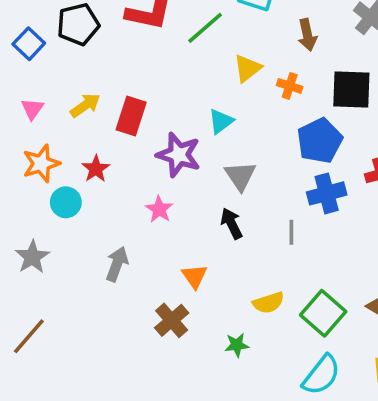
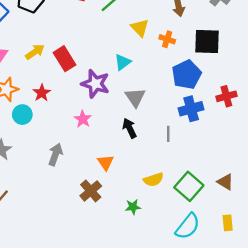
yellow triangle: (247, 68) -> (140, 28), turned -36
red rectangle: (131, 116) -> (65, 59), turned -50

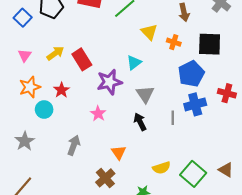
purple star: (95, 84) -> (109, 82), turned -30
red cross: (226, 96) -> (227, 93), turned 30
gray line: (168, 134) -> (173, 118), moved

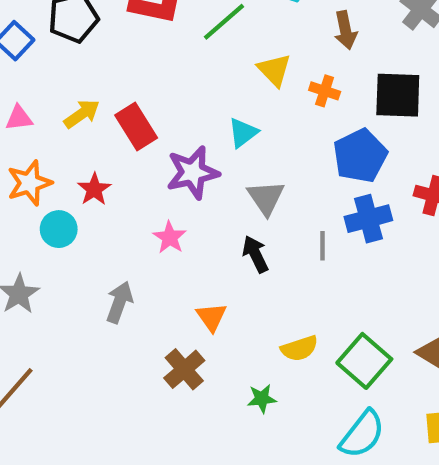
pink triangle: (25, 55) -> (19, 118), turned 48

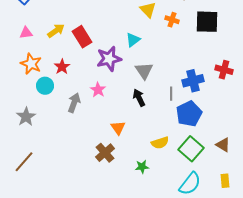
blue pentagon: (360, 156) -> (189, 114), moved
orange star: (29, 183) -> (31, 64), turned -30
gray arrow: (119, 302) -> (74, 103), moved

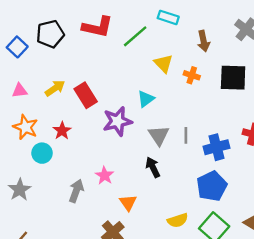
pink star: (98, 90) -> (104, 176), moved
gray line: (171, 94) -> (186, 135), moved
gray arrow: (74, 103) -> (76, 191), moved

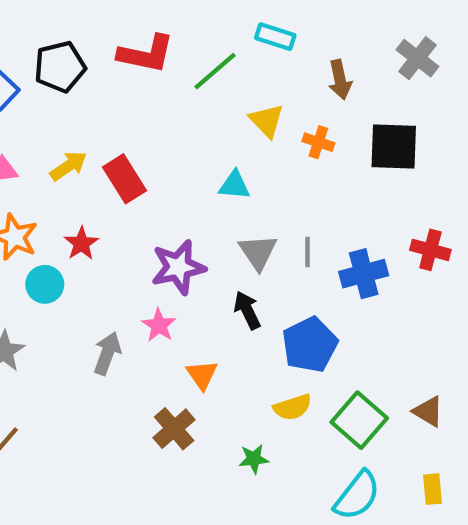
cyan triangle: (146, 99) -> (234, 185), turned 42
purple star: (117, 121) -> (178, 267), moved
blue pentagon: (212, 186) -> (310, 345), moved

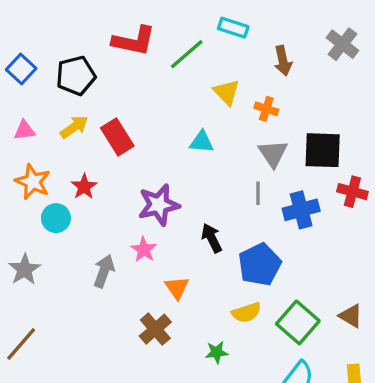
black pentagon: (60, 67) -> (76, 76), moved
black square: (394, 146) -> (323, 150), moved
gray triangle: (258, 252) -> (273, 153), moved

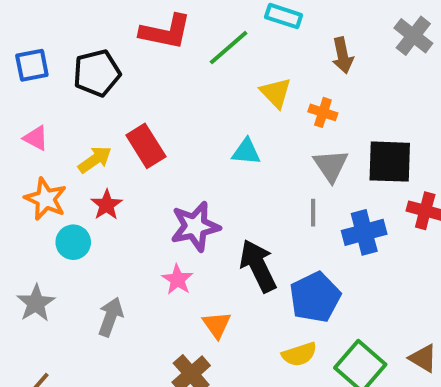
blue square: (21, 69) -> (32, 65), turned 36
yellow arrow: (74, 127) -> (95, 160), moved
pink triangle: (24, 130) -> (36, 138), turned 35
black arrow: (212, 238) -> (258, 266), size x1.5
gray arrow: (104, 271) -> (111, 317), moved

